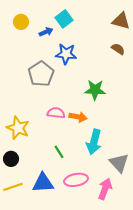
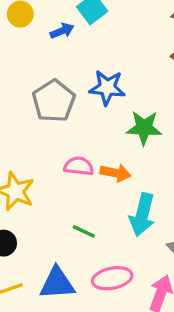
blue star: (66, 54) -> (107, 88), moved
green line: (59, 152) -> (84, 231), turned -32

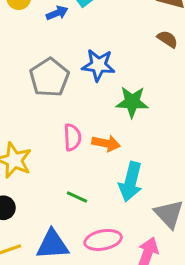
pink semicircle: (79, 166) -> (72, 137), turned 80

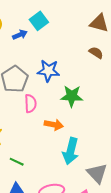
pink semicircle: (72, 137) -> (30, 103), moved
green line: (77, 197) -> (17, 162), moved

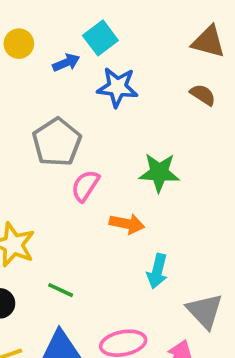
blue star: (48, 71) -> (117, 87), moved
pink semicircle: (30, 103) -> (85, 186), turned -144
cyan arrow: (71, 151) -> (157, 271), size x0.7

